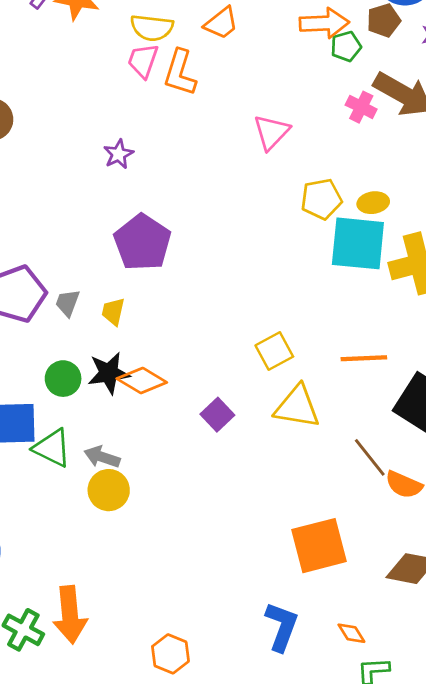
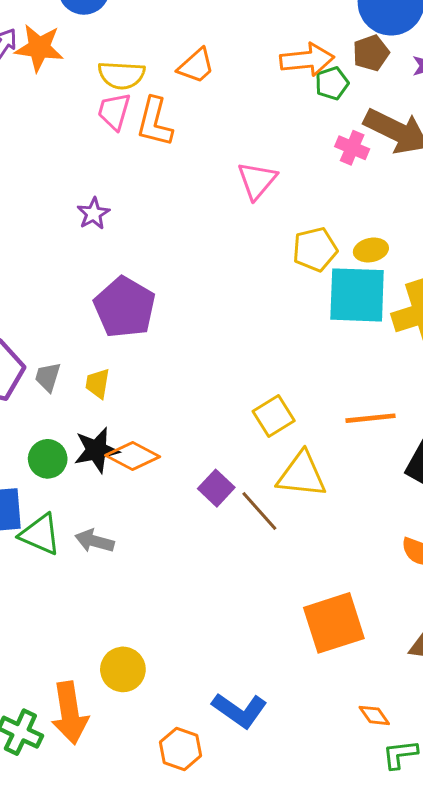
brown line: (370, 457) -> (259, 511), moved
yellow circle: (109, 490) -> (123, 669), moved
blue L-shape: (282, 627) -> (240, 710), moved, turned 108

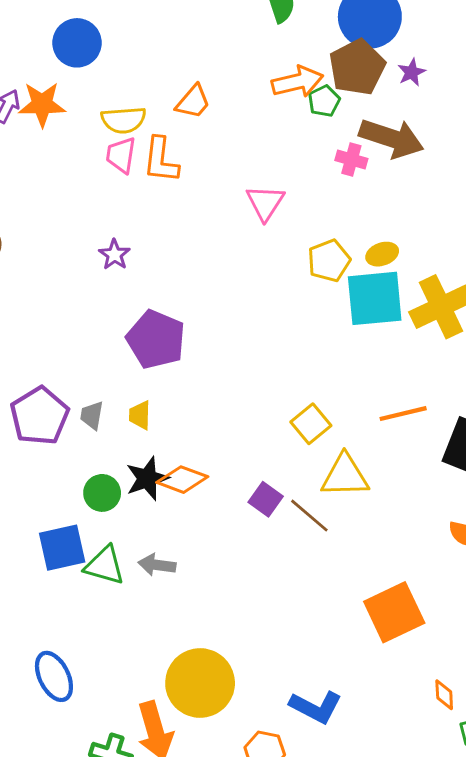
brown pentagon: (371, 53) -> (357, 67), size x1.6
yellow circle: (123, 669) -> (200, 683), size x1.6
orange diamond: (374, 715) -> (444, 695), turned 40

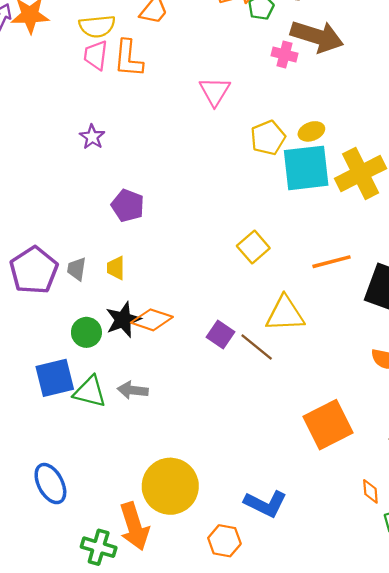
purple pentagon: (156, 339) -> (128, 206), size x0.7
yellow square: (311, 424) -> (253, 247), moved

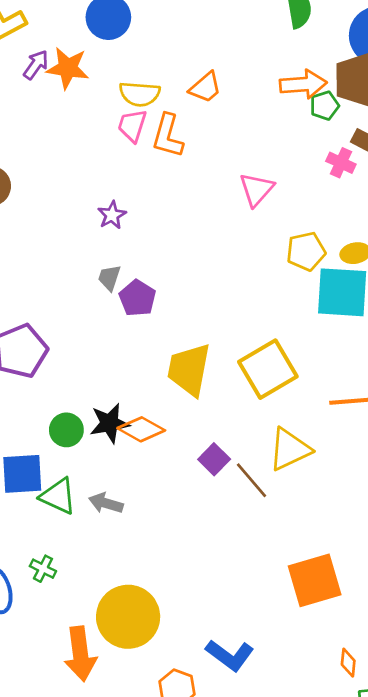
yellow square: (253, 247) -> (268, 369), size x1.6
yellow trapezoid: (116, 268) -> (189, 370), moved, size x2.0
gray trapezoid: (77, 269) -> (109, 278), moved
yellow triangle: (285, 314) -> (290, 449), turned -33
green cross: (99, 547) -> (43, 569), moved, size x0.7

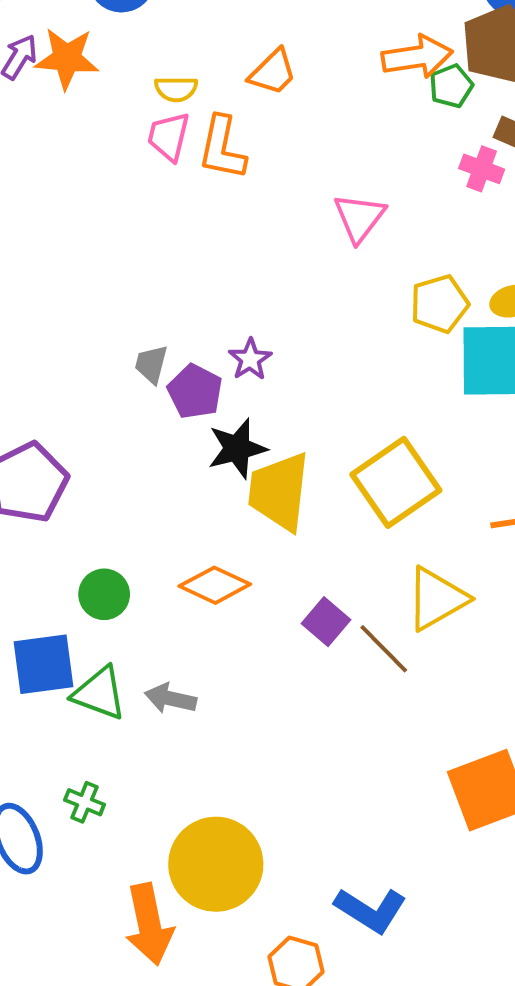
yellow semicircle: (140, 94) -> (176, 89), size x0.7
purple star: (112, 215) -> (250, 359), moved
black star: (110, 423) -> (237, 448), moved

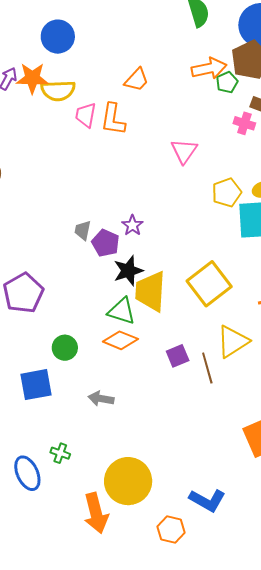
yellow semicircle: (176, 89) -> (58, 91), moved, size x1.6
purple square: (326, 622) -> (178, 356), turned 30
brown line: (384, 649) -> (207, 368), turned 32
green triangle: (99, 693) -> (122, 311), moved

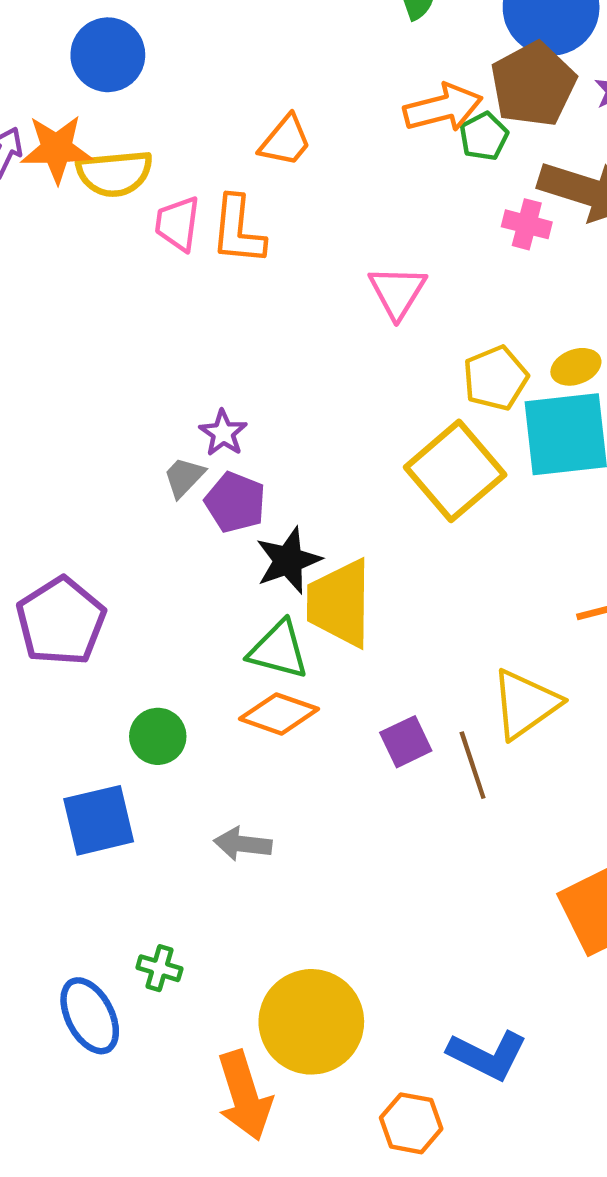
purple star: (132, 225) -> (223, 433), moved
gray trapezoid: (83, 230) -> (184, 477), turned 35
yellow square: (209, 284) -> (455, 471), moved

